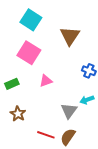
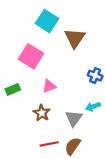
cyan square: (31, 20) -> (47, 21), moved
brown star: (18, 114) -> (42, 113), moved
red line: (46, 135) -> (49, 144), turned -30

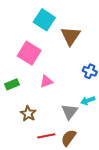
brown star: (42, 113) -> (28, 114), moved

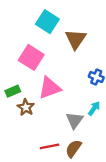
pink triangle: (46, 81) -> (50, 88), size x1.6
cyan arrow: (88, 101) -> (94, 108), turned 144
brown star: (28, 114) -> (26, 107), moved

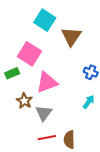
green rectangle: (13, 91) -> (12, 73), moved
gray triangle: (75, 120) -> (44, 113), moved
brown semicircle: (73, 149) -> (69, 140), turned -36

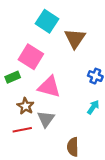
pink triangle: (47, 82) -> (49, 87), turned 35
red line: (47, 138) -> (22, 130), moved

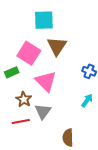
cyan square: (47, 21) -> (44, 20), turned -35
brown triangle: (75, 38) -> (57, 46), moved
pink triangle: (49, 87) -> (46, 81), turned 30

